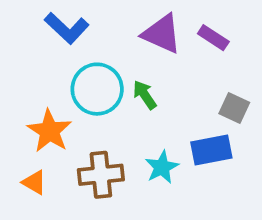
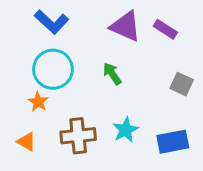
cyan circle: (97, 89) -> (53, 69), moved
orange star: (49, 131) -> (38, 102), size x0.6
blue rectangle: (211, 150) -> (173, 142), moved

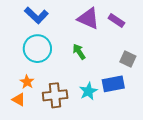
orange star: (38, 102) -> (27, 82), moved
blue rectangle: (173, 142) -> (113, 84), moved

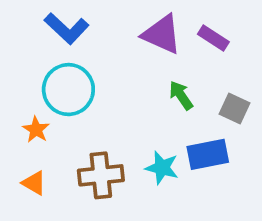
green arrow: (79, 52) -> (181, 95), moved
orange star: (27, 82) -> (36, 130), moved
cyan star: (88, 91) -> (162, 168), turned -30

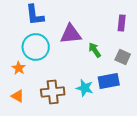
blue L-shape: (67, 28) -> (35, 15), turned 40
purple triangle: (162, 34) -> (71, 34), moved, turned -30
purple rectangle: (213, 38) -> (122, 23), moved, turned 63

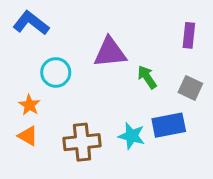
blue L-shape: (35, 15) -> (31, 23), moved, turned 135
cyan circle: (36, 47) -> (56, 72), size x0.7
orange triangle: (18, 96) -> (28, 136), moved

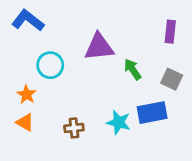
brown cross: (82, 142) -> (74, 128), size x0.6

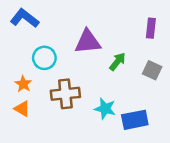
green arrow: (133, 69) -> (117, 62), turned 72
blue rectangle: (152, 113) -> (135, 120), moved
brown cross: (74, 128) -> (65, 94), moved, size x1.6

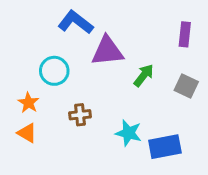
blue L-shape: (25, 18) -> (75, 22), moved
brown cross: (65, 94) -> (80, 115), size x0.6

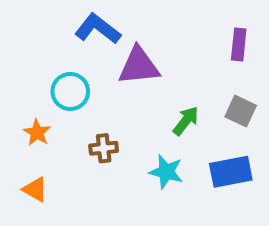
green arrow: (144, 75) -> (186, 121), moved
orange triangle: (27, 133) -> (35, 189), moved
blue rectangle: (165, 147) -> (231, 172), moved

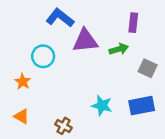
purple rectangle: (239, 44) -> (133, 23), moved
green arrow: (186, 121) -> (119, 49), moved, turned 36
brown cross: (104, 148) -> (64, 126), moved, turned 35

